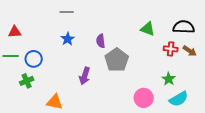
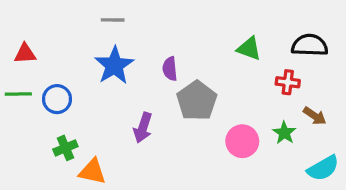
blue star: (68, 39) -> (114, 65), size x1.6
brown arrow: (190, 51) -> (315, 116), moved
green cross: (27, 81) -> (65, 148), moved
pink circle: (144, 98) -> (242, 141), moved
cyan semicircle: (179, 99) -> (323, 168), moved

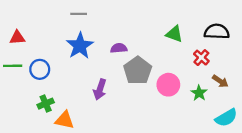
purple semicircle: (170, 69) -> (119, 48), turned 91
red cross: (288, 82) -> (201, 58), turned 35
pink circle: (242, 141) -> (168, 85), moved

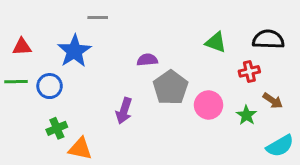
blue star: (80, 46) -> (74, 51), moved
red cross: (201, 58) -> (249, 71), turned 35

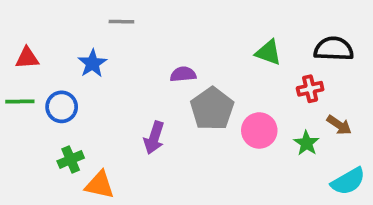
blue star: (74, 51) -> (92, 63), size x0.7

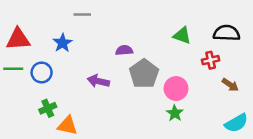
red triangle: (27, 58) -> (18, 39), size x1.5
purple arrow: (154, 138) -> (98, 81), moved, turned 85
green star: (306, 143) -> (175, 113), moved

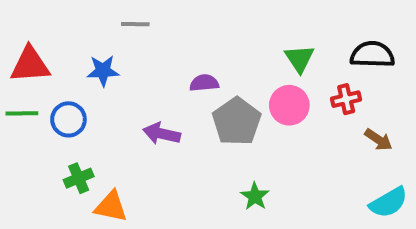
green triangle: (182, 35) -> (299, 59), turned 36
blue star: (63, 43) -> (103, 71), turned 30
pink circle: (176, 89) -> (289, 105), moved
green star: (175, 113) -> (255, 196), moved

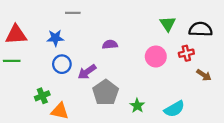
green triangle: (299, 59) -> (168, 24), moved
blue circle: (68, 119) -> (62, 64), moved
gray pentagon: (237, 121) -> (106, 93), moved
purple arrow: (162, 134) -> (87, 72), turned -48
cyan semicircle: (389, 202) -> (174, 109), moved

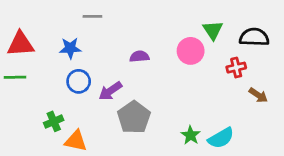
pink circle: (156, 57) -> (191, 51), moved
green star: (137, 106) -> (191, 135), moved

